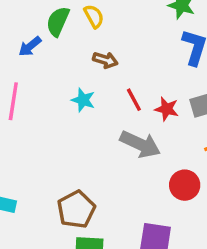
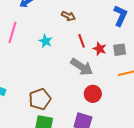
cyan star: (83, 100) -> (46, 41), moved
red circle: (185, 185) -> (93, 94), moved

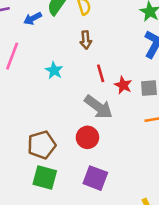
brown arrow: (68, 16) -> (86, 40), turned 56
red circle: (93, 94) -> (87, 137), moved

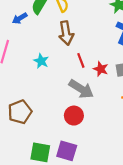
brown arrow: (86, 40) -> (66, 33), size x1.5
brown pentagon: (42, 145) -> (20, 112), moved
purple square: (95, 178) -> (67, 151), moved

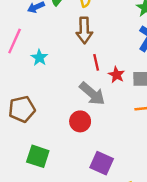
cyan star: (41, 61) -> (39, 58), moved
purple square: (67, 151) -> (102, 163), moved

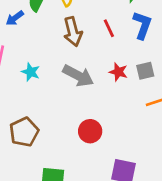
red line: (96, 62) -> (109, 28), moved
gray arrow: (92, 94) -> (78, 76), moved

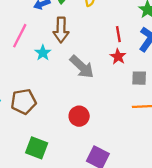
brown arrow: (73, 32) -> (61, 30), moved
red star: (118, 72) -> (118, 57), moved

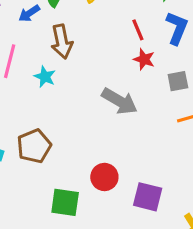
gray arrow: (82, 67) -> (119, 101), moved
red circle: (79, 116) -> (104, 177), moved

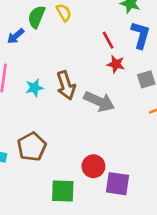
brown arrow: (62, 41) -> (66, 85), moved
cyan star: (45, 77) -> (34, 88), turned -30
purple square: (148, 197) -> (118, 184), moved

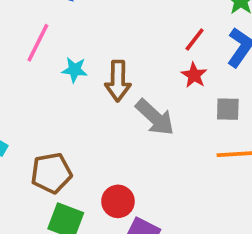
red line: (108, 40) -> (195, 39), turned 48
brown pentagon: (32, 147) -> (51, 173), moved

